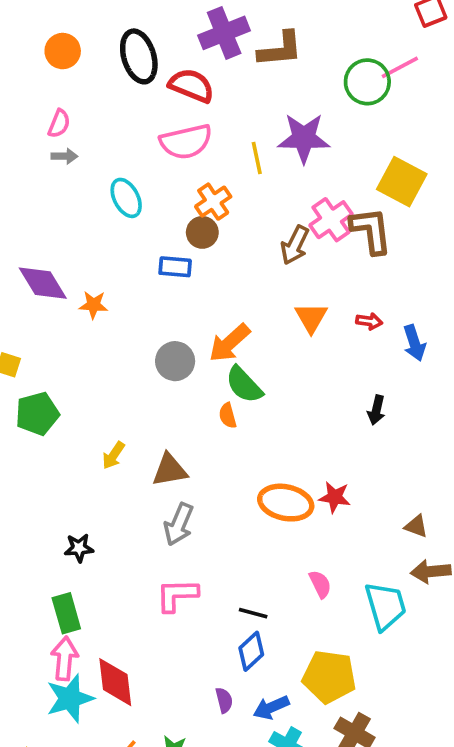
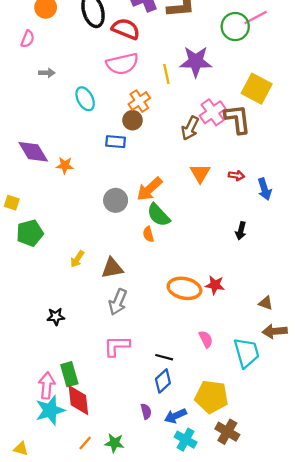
pink semicircle: (59, 124) -> (28, 39), moved
green rectangle: (66, 613) -> (69, 374), moved

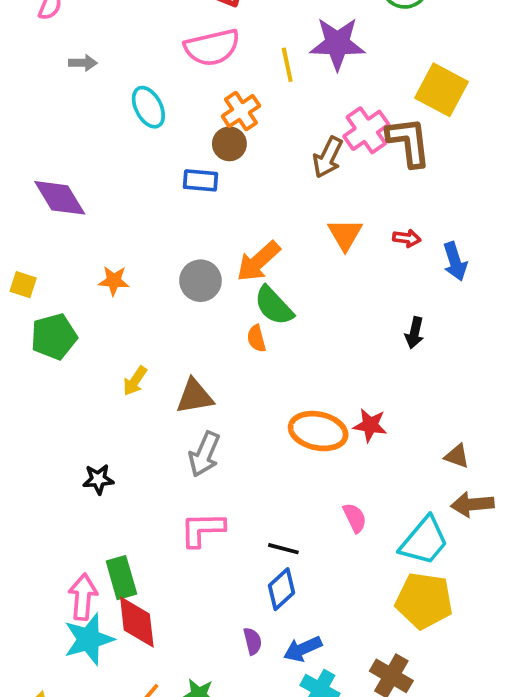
orange star: (65, 165) -> (114, 281), moved
cyan trapezoid: (247, 353) -> (424, 541), turned 56
yellow pentagon: (212, 397) -> (424, 601), moved

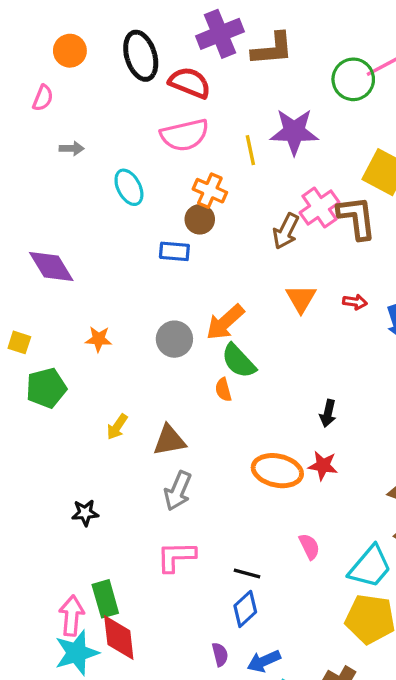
orange cross: (241, 111) -> (210, 191), turned -32
black arrow: (414, 333) -> (328, 413), moved

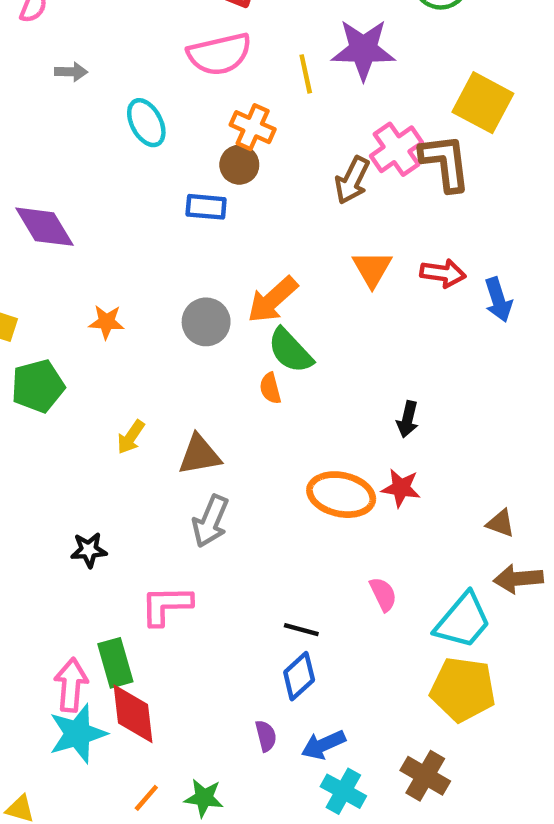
red arrow: (355, 302) -> (443, 273), size x1.4
pink L-shape: (176, 557) -> (166, 605), moved

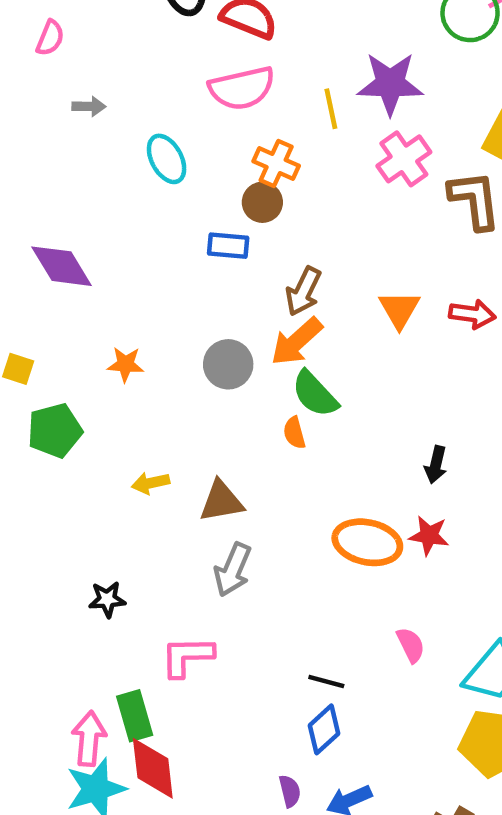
pink cross: (396, 149) -> (404, 159), moved
brown arrow: (352, 180) -> (303, 291), moved
yellow arrow: (131, 437) -> (151, 483), turned 44

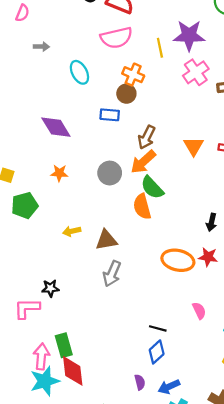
purple diamond: (62, 266) -> (56, 127), moved
orange semicircle: (294, 433) -> (142, 207), size x1.6
pink L-shape: (187, 656) -> (27, 308), moved

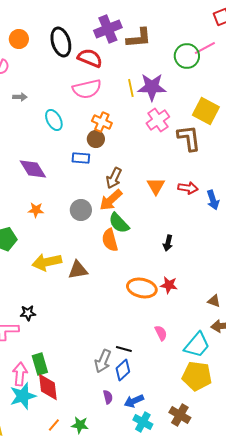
yellow line: (160, 48) -> (131, 88), moved
black arrow: (211, 222) -> (168, 243), moved
yellow arrow: (72, 231) -> (47, 262), size x1.8
gray arrow: (112, 274) -> (103, 361), moved

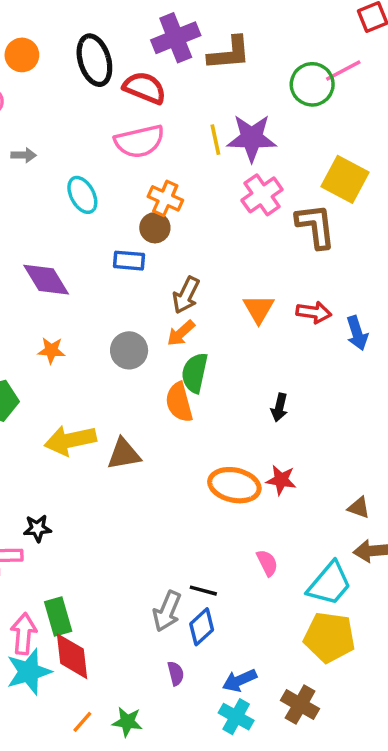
orange arrow: (111, 200) -> (181, 333), size x0.7
green semicircle: (119, 223) -> (195, 373), turned 55
blue arrow: (134, 401) -> (240, 680), moved

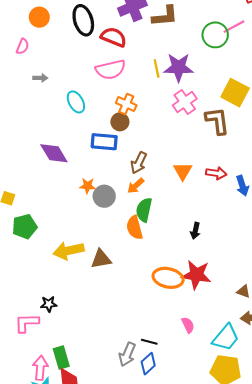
blue rectangle: (129, 261) -> (104, 142), size x1.4
orange star: (51, 350) -> (87, 186), moved
red star: (281, 480) -> (196, 275), size x1.6

